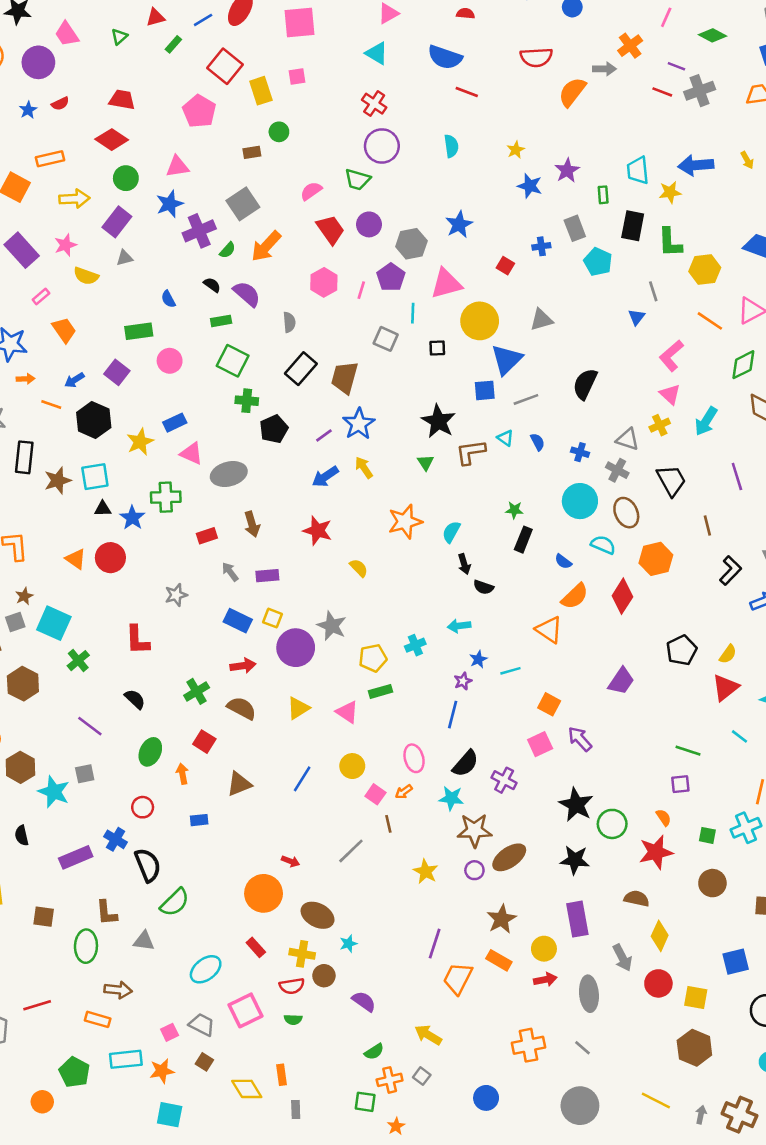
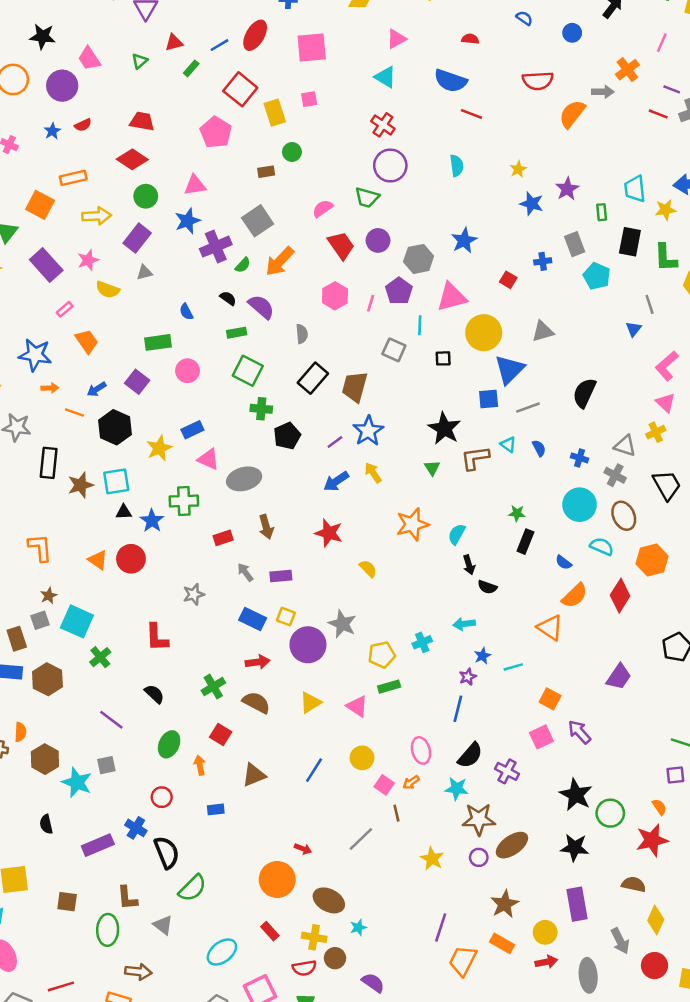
gray triangle: (144, 941) -> (163, 925), turned 30

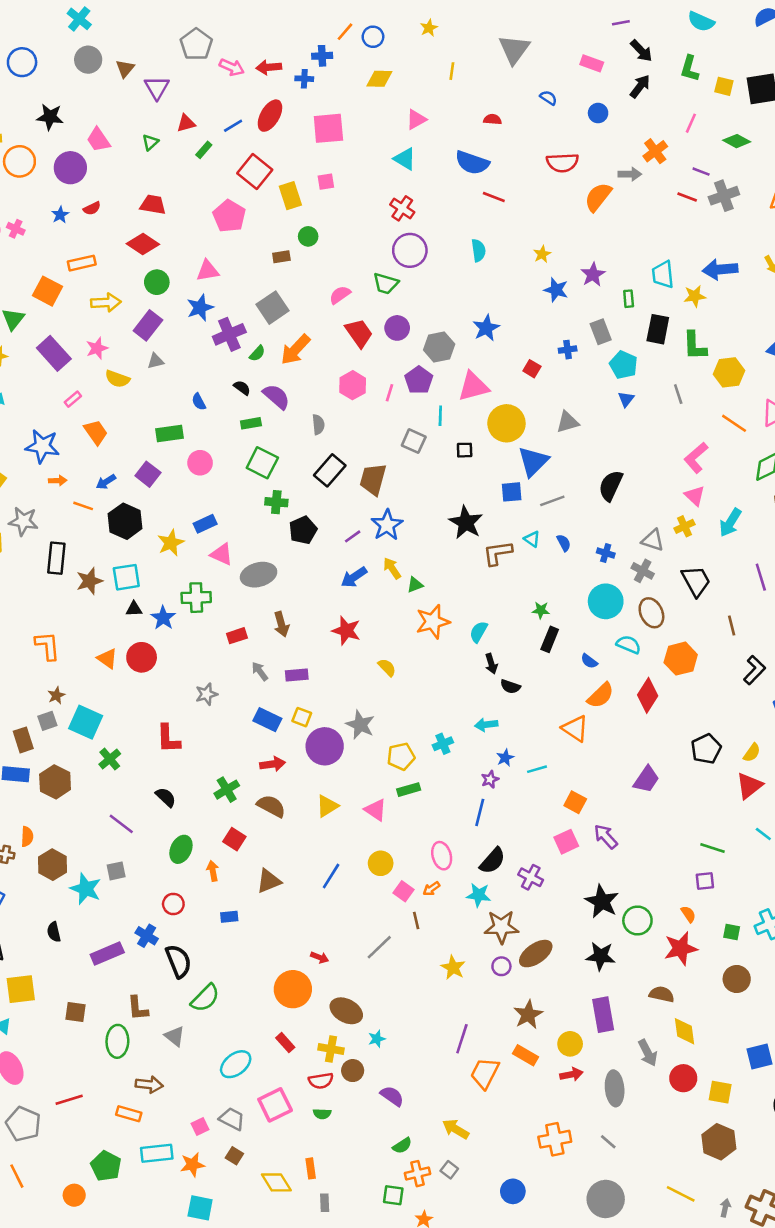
blue triangle: (634, 329) -> (626, 399), moved
green triangle: (432, 468) -> (415, 585), moved, turned 42
yellow diamond: (656, 920) -> (685, 1031), turned -32

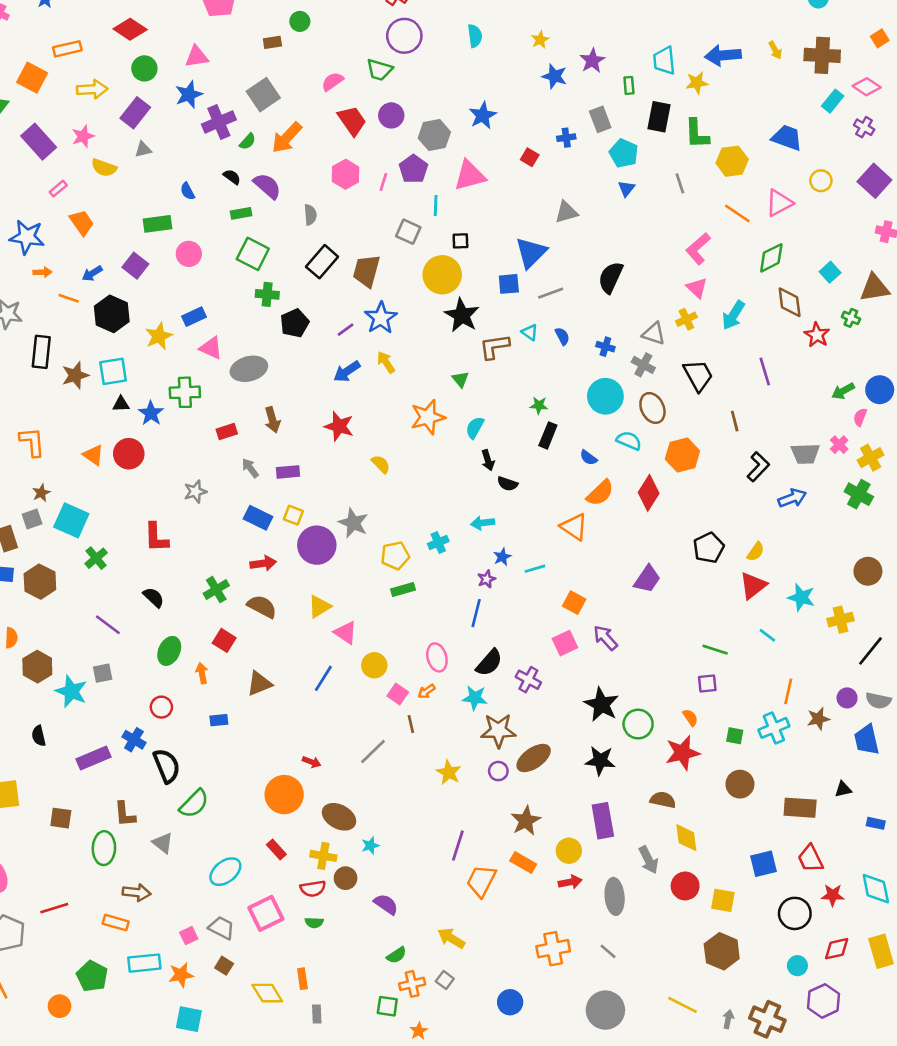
yellow circle: (506, 423) -> (442, 275), moved
green triangle: (415, 585) -> (460, 379), moved, turned -48
pink triangle: (376, 810) -> (346, 633), moved

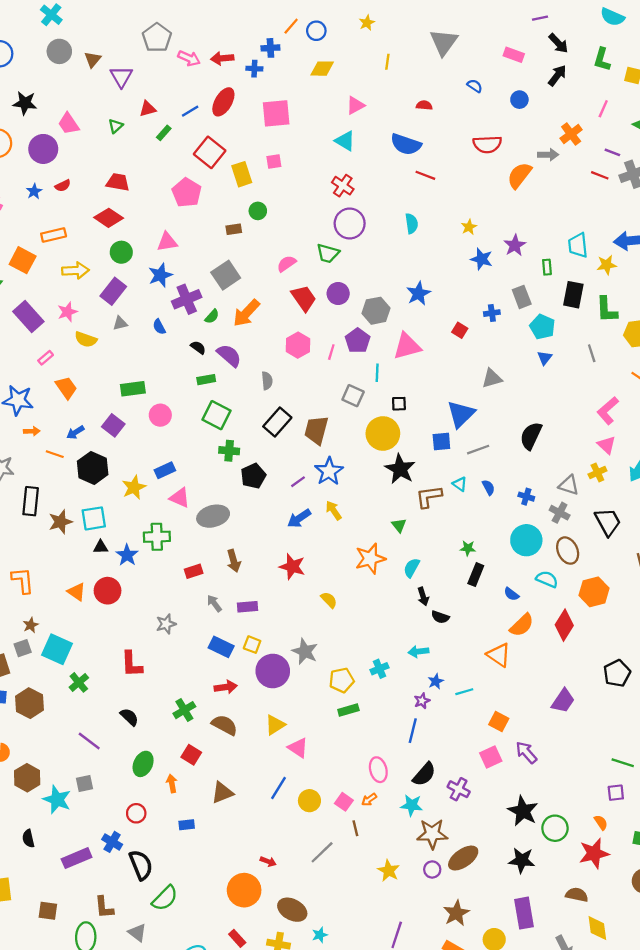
blue semicircle: (188, 191) -> (159, 327), moved
yellow circle: (374, 665) -> (309, 801), moved

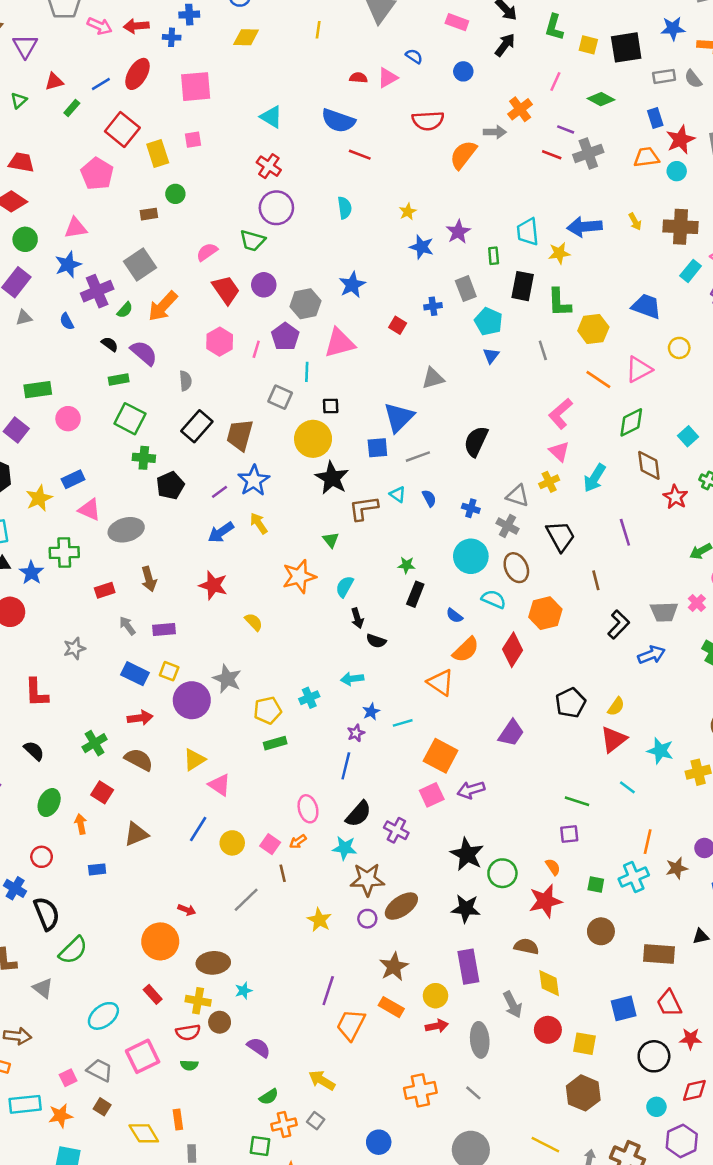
pink triangle: (355, 105) -> (388, 78), moved
orange square: (499, 721) -> (441, 756), size x1.5
purple arrow: (526, 752) -> (471, 790), turned -65
brown ellipse: (292, 910) -> (213, 963), turned -32

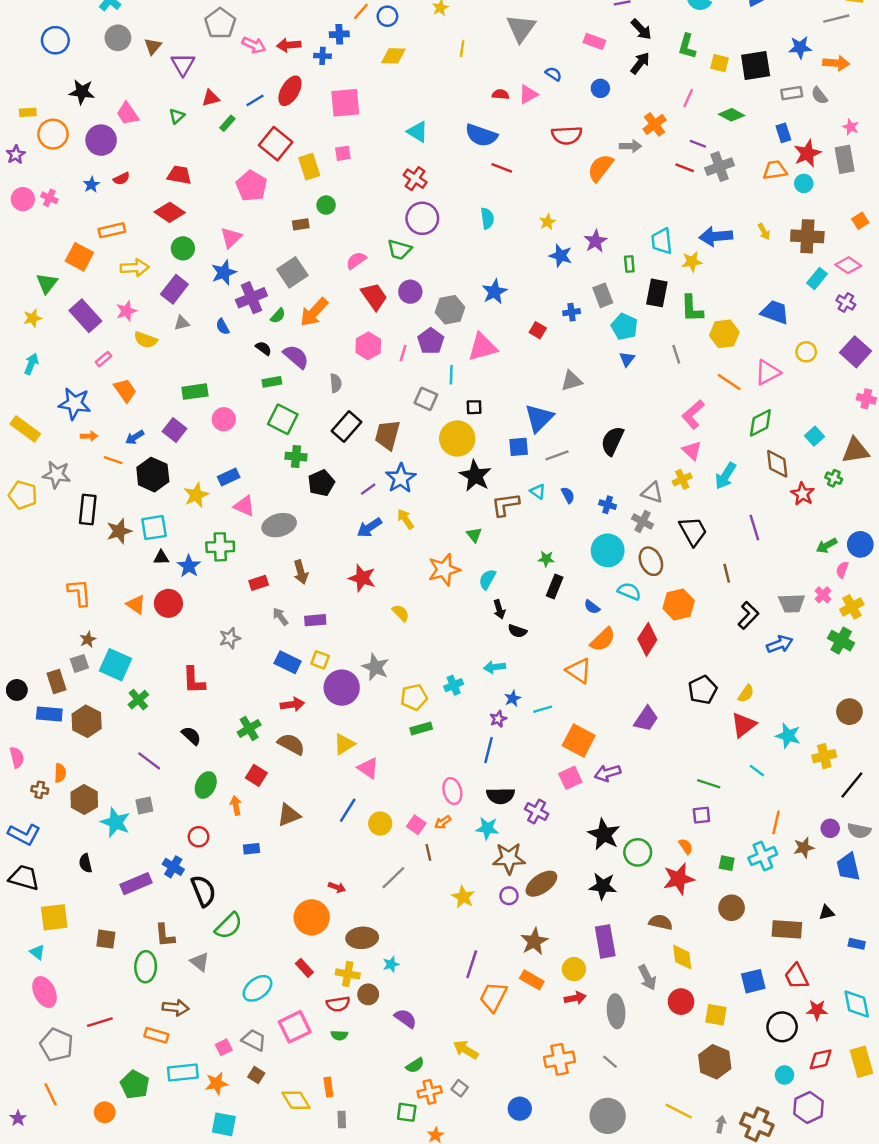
pink triangle: (76, 228) -> (231, 238), turned -35
black semicircle: (358, 814) -> (501, 796), turned 48

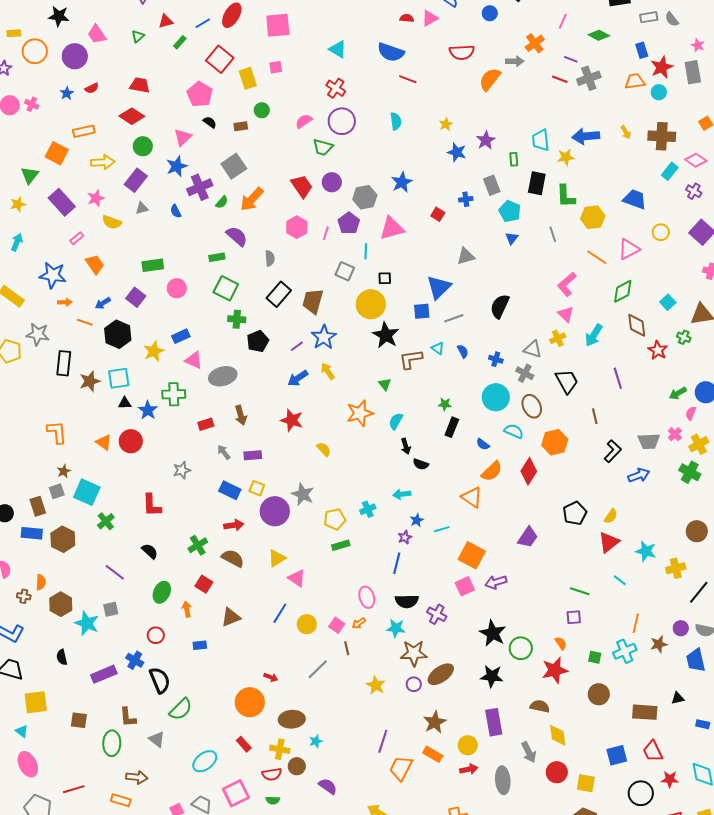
pink semicircle: (356, 260) -> (304, 121), moved
black semicircle: (263, 348) -> (210, 122), moved

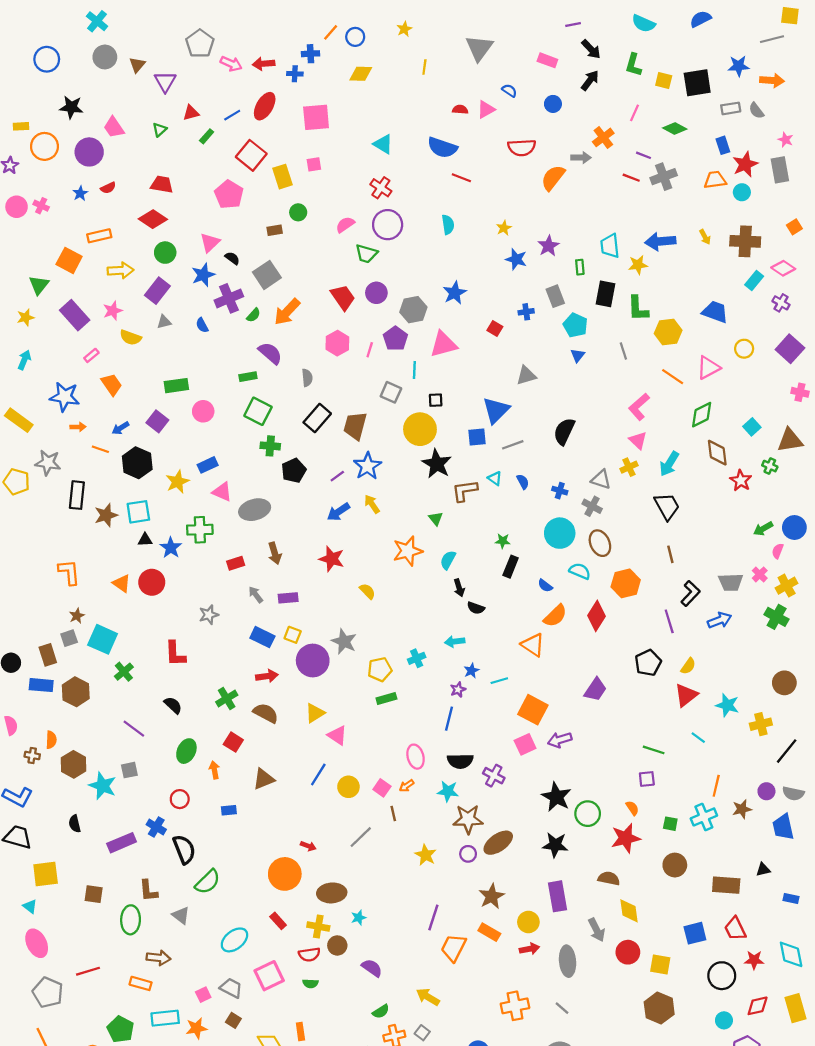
black semicircle: (210, 122) -> (232, 258), moved
purple line: (618, 378) -> (669, 621), moved
black trapezoid: (567, 381) -> (667, 506), moved

